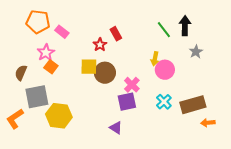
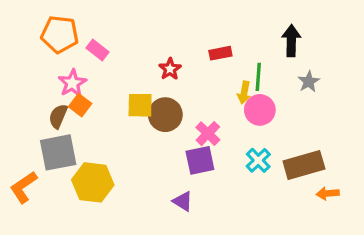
green line: (164, 30) -> (258, 77), moved, turned 42
red rectangle: (116, 34) -> (220, 53), moved, turned -72
red star: (100, 45) -> (170, 69), moved
brown semicircle: (21, 73) -> (58, 116), moved

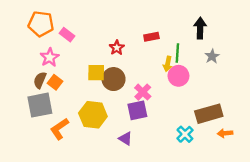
orange square: (80, 105) -> (55, 82), moved
cyan cross: (258, 160) -> (185, 134), moved
yellow hexagon: (93, 182) -> (93, 115), moved
orange L-shape: (23, 187) -> (59, 129), moved

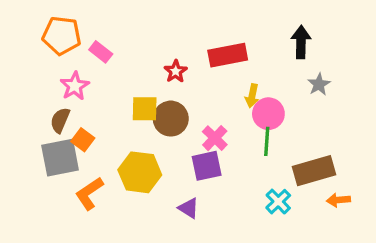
red rectangle: (151, 37) -> (228, 55), size x1.6
green line: (177, 53) -> (267, 141), moved
orange square: (55, 82) -> (83, 140), moved

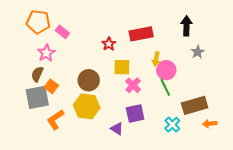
yellow square: (145, 109) -> (122, 67), moved
brown circle: (171, 119) -> (89, 80), moved
green line: (267, 141) -> (165, 87), turned -30
purple square: (207, 166) -> (135, 114), moved

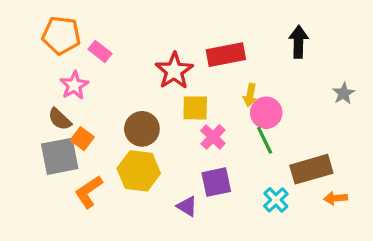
red star: (109, 44) -> (174, 71), size x1.6
gray star: (198, 52) -> (344, 93), moved
brown semicircle: (37, 74) -> (60, 119), turned -70

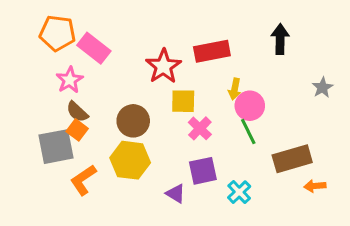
pink rectangle: (100, 51) -> (94, 48), size x1.5
brown semicircle: (60, 119) -> (77, 112), moved
cyan cross: (276, 200) -> (239, 192), moved

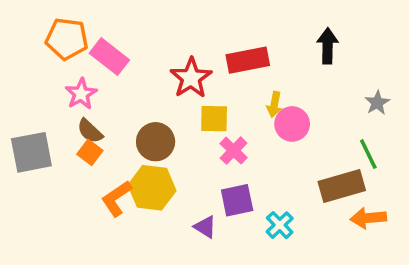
green line: (248, 131) -> (368, 154), moved
gray square: (56, 147) -> (31, 152), moved
orange L-shape: (83, 180) -> (117, 198), moved
orange arrow: (315, 186) -> (368, 218), size x1.4

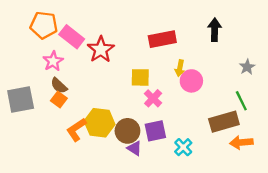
red star: (191, 78) -> (101, 50), moved
brown circle: (156, 142) -> (127, 131), moved

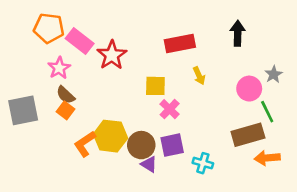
yellow arrow: (180, 68) -> (199, 76), turned -35
pink circle: (191, 81) -> (249, 89), moved
cyan cross: (183, 147) -> (203, 163), turned -30

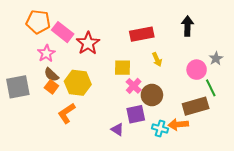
yellow hexagon: (110, 136) -> (78, 83), moved
brown circle: (141, 145) -> (152, 95), moved
orange arrow: (267, 158) -> (178, 124), moved

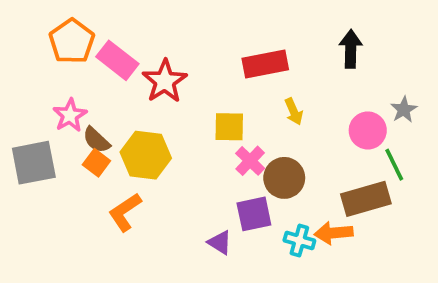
orange pentagon: (38, 22) -> (72, 41), turned 30
pink star: (46, 53) -> (70, 115), moved

